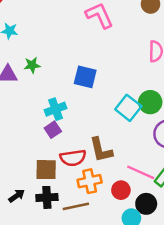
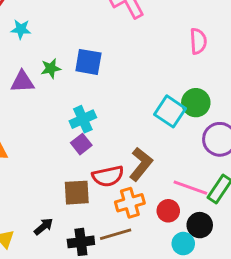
blue square: (85, 77) -> (88, 62), moved
brown L-shape: (101, 150) -> (141, 164), turned -124
black cross: (47, 197) -> (81, 242), moved

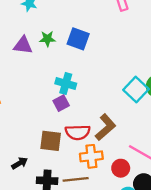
cyan cross: (83, 119) -> (66, 84), turned 30

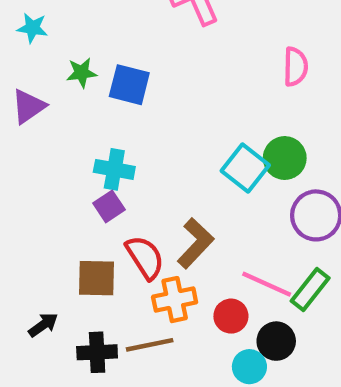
green star: (47, 39) -> (82, 73), moved
purple triangle: (23, 45) -> (28, 106), turned -36
red semicircle: (78, 132) -> (145, 257), turned -115

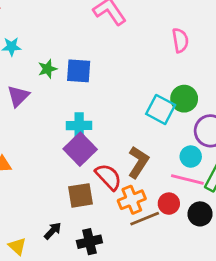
purple square: (109, 206) -> (80, 149), size x1.6
brown line: (150, 345) -> (145, 219), moved
cyan circle: (249, 367) -> (191, 157), moved

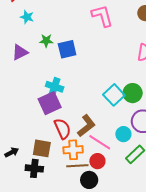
blue square: (79, 71) -> (67, 49), turned -36
pink line: (187, 179) -> (100, 142), moved
brown square: (81, 195) -> (42, 148), moved
black circle: (200, 214) -> (89, 180), moved

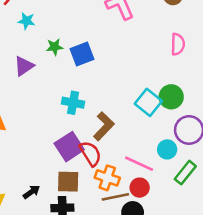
purple square: (50, 103) -> (69, 147), moved
brown L-shape: (86, 126) -> (104, 126), moved
orange cross: (73, 150) -> (107, 178), turned 30

